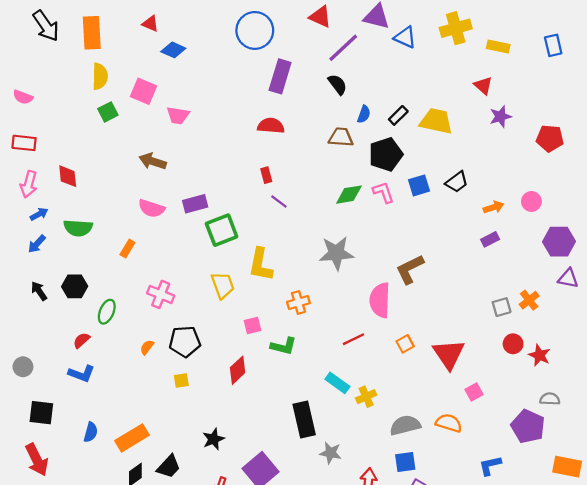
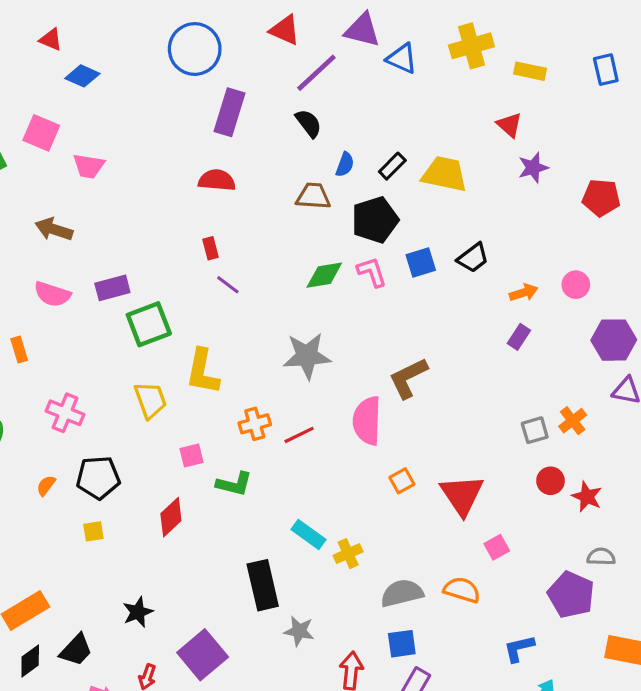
purple rectangle: (490, 239) -> (519, 337), turned -30
orange rectangle: (127, 249) -> (19, 350), turned -48
red line: (354, 339) -> (299, 435), moved

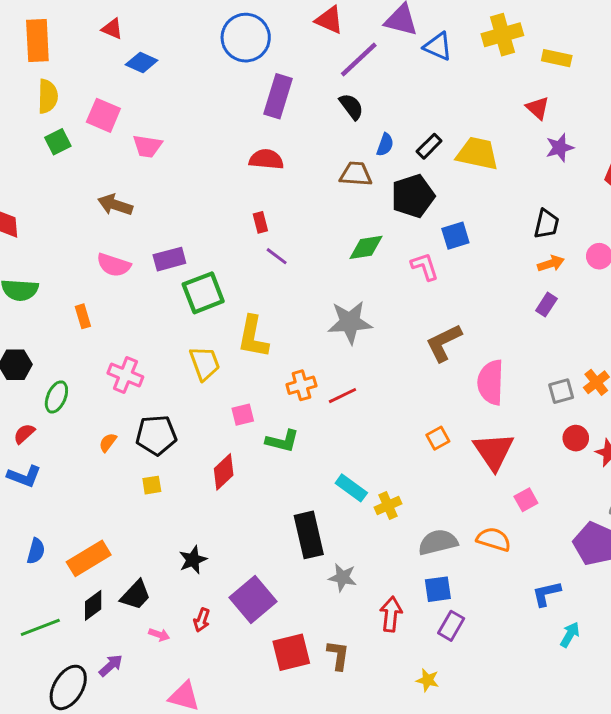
black trapezoid: (473, 258) -> (546, 224), moved, turned -40
pink L-shape: (372, 272) -> (425, 266), moved
pink semicircle: (367, 421) -> (491, 382), moved

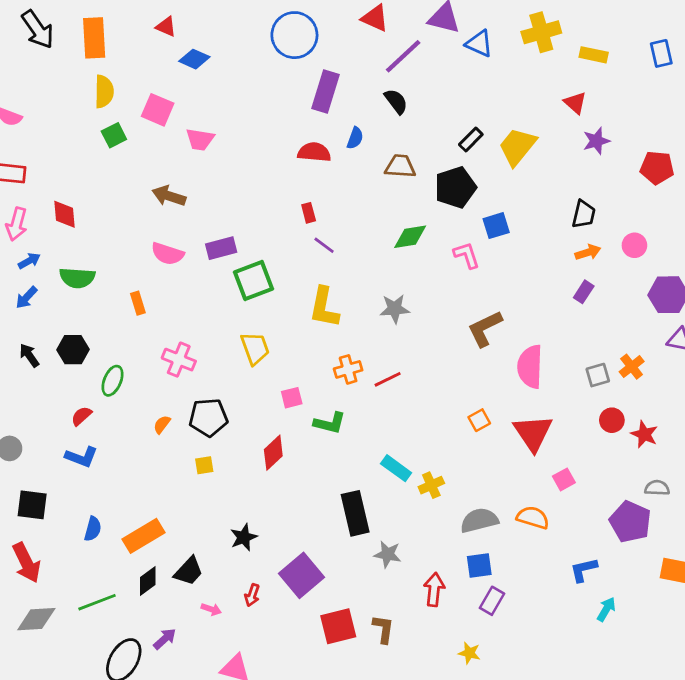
blue semicircle: (385, 145) -> (355, 138), moved
yellow trapezoid: (477, 153) -> (517, 147), turned -63
gray star: (350, 322) -> (395, 309), size x0.7
yellow L-shape: (253, 337) -> (324, 307), moved

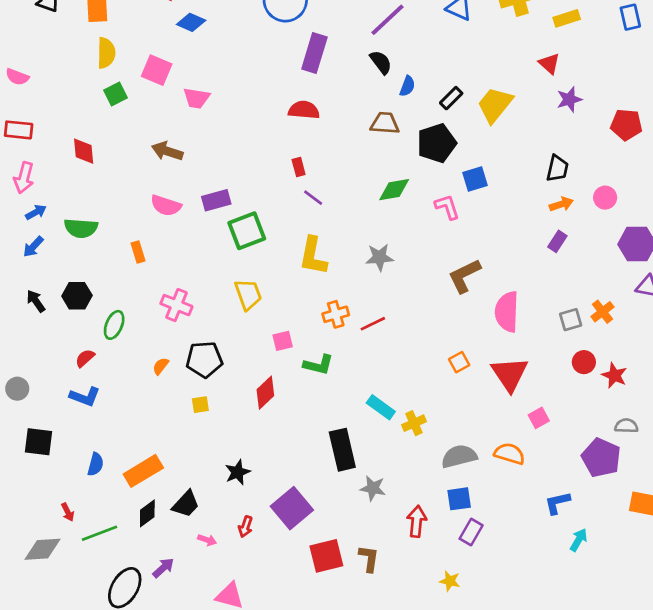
yellow rectangle: (594, 55) -> (567, 18), turned -30
blue semicircle: (355, 138) -> (407, 86), moved
red diamond: (65, 214) -> (84, 151), moved
red arrow: (26, 563) -> (68, 512), moved, size x0.5

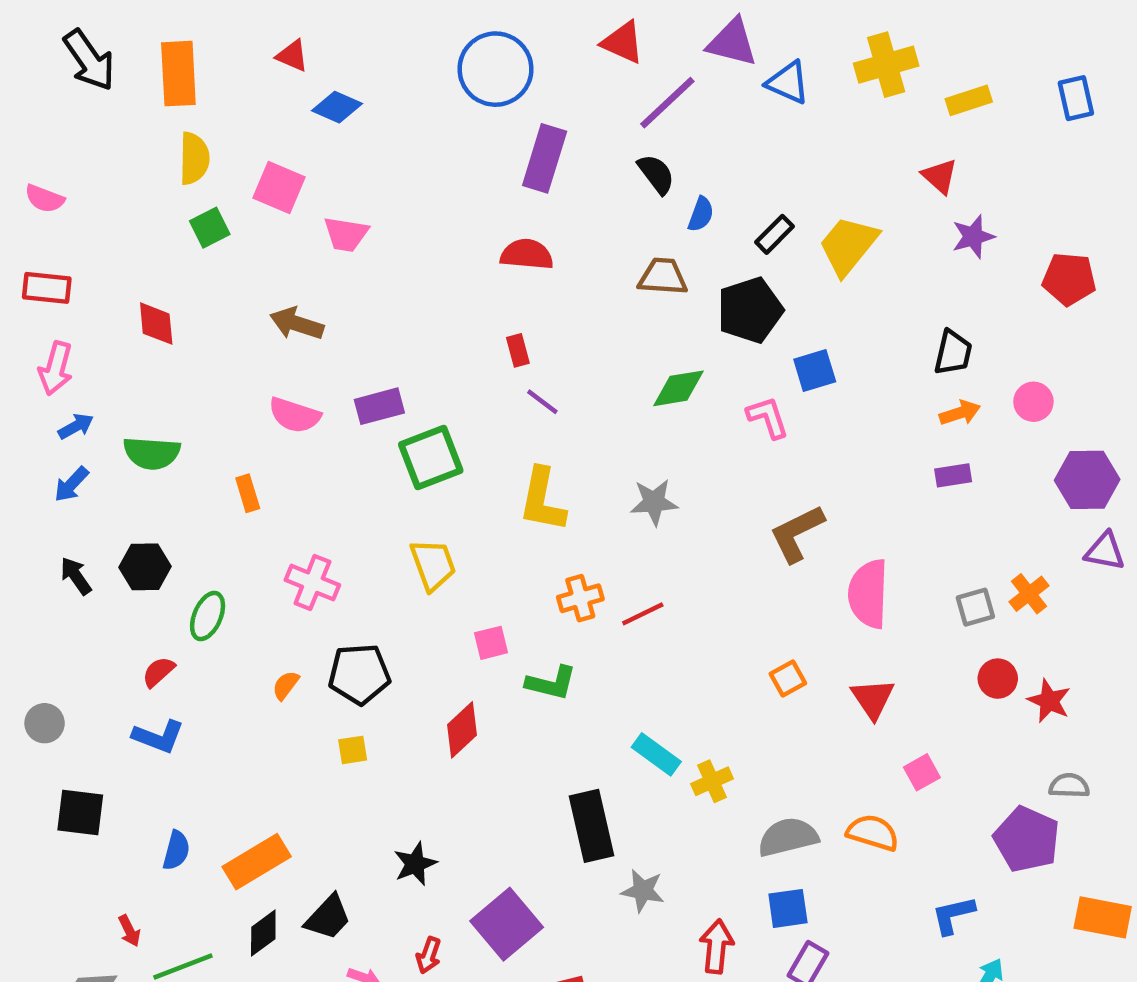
purple rectangle: (557, 241) -> (953, 475), turned 48
red triangle: (510, 374) -> (873, 699), size x0.7

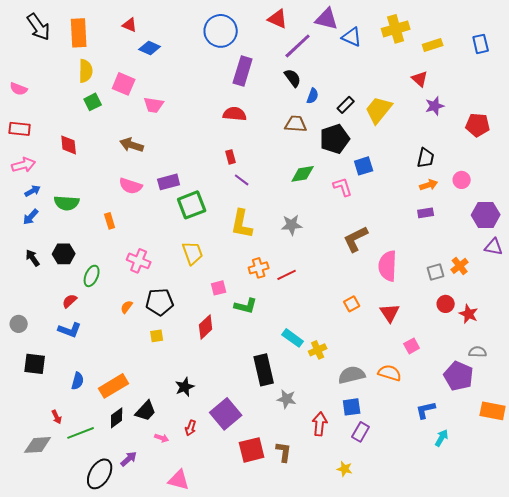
pink arrow: (56, 368) -> (24, 165), turned -120

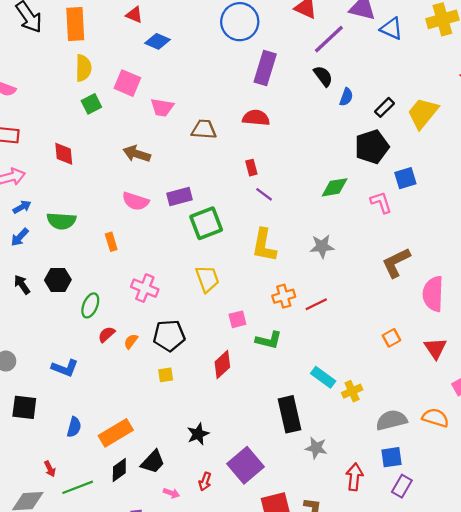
brown trapezoid: (296, 124) -> (204, 129), moved
red semicircle: (70, 301) -> (107, 334), moved

